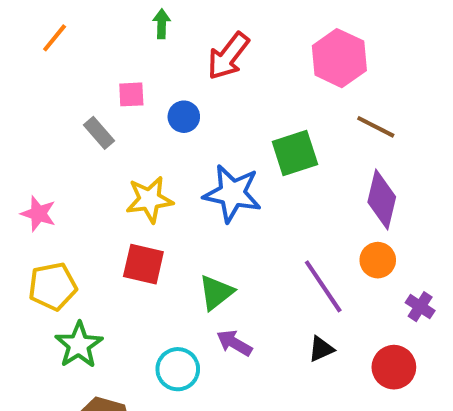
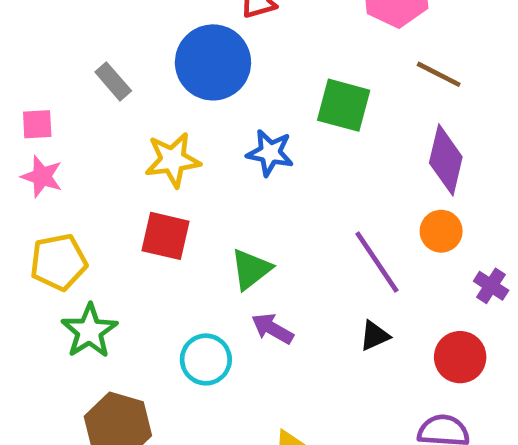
pink square: (131, 94) -> (37, 124), moved
blue circle: (184, 117) -> (213, 62), size x2.0
green square: (295, 153) -> (344, 105), turned 33
blue star: (232, 193) -> (270, 153), size x0.7

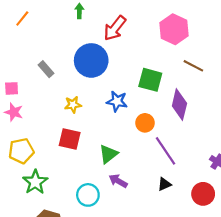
yellow star: (173, 160) -> (73, 105), size x0.7
purple diamond: (446, 160) -> (179, 105), moved
orange circle: (441, 231) -> (145, 123), moved

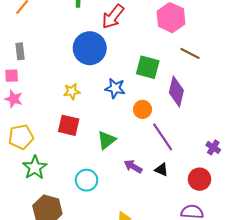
gray rectangle: (46, 69) -> (20, 51), moved, turned 35
purple arrow: (118, 181) -> (133, 166), moved
black triangle: (164, 184) -> (162, 170), turned 48

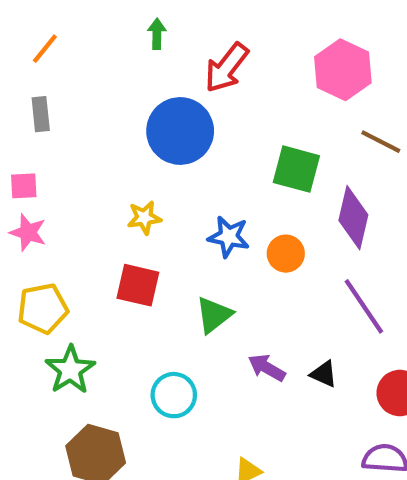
gray rectangle: (20, 51) -> (41, 114), moved
blue star: (115, 88) -> (229, 237), moved
purple line: (163, 137) -> (364, 306), moved

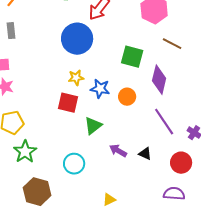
yellow star: (144, 218) -> (76, 78), moved
red square: (138, 285) -> (68, 103), moved

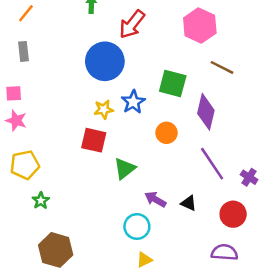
blue star: (100, 89) -> (133, 102), moved, turned 30
green star: (25, 152) -> (41, 201), size x0.6
cyan circle: (74, 164) -> (137, 226), moved

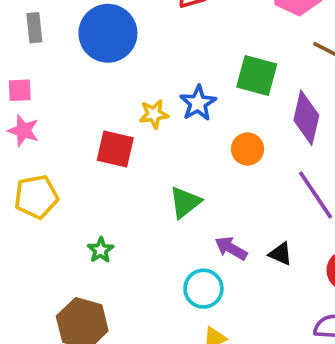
blue circle: (105, 61) -> (108, 33), moved
red square: (94, 140) -> (115, 149), moved
green star: (41, 201) -> (101, 250), moved

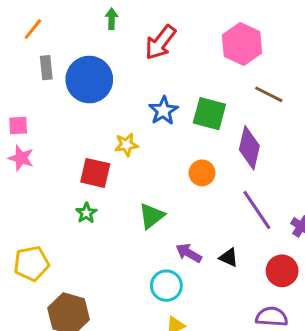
gray rectangle: (34, 28) -> (46, 68), moved
blue star: (198, 103) -> (163, 111), moved
yellow pentagon: (36, 197) -> (31, 263), moved
green star: (101, 250) -> (86, 213), moved

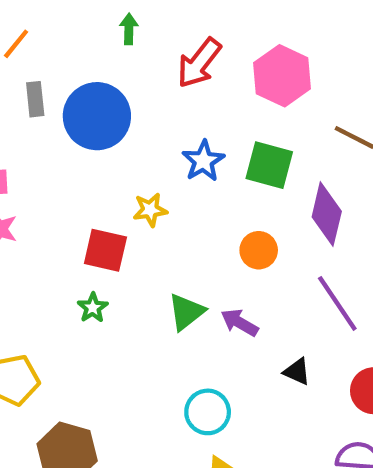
pink hexagon: (242, 44) -> (282, 76), moved
purple arrow: (189, 253) -> (239, 323), moved

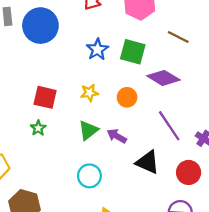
yellow star: (150, 210) -> (89, 93), moved
purple diamond: (327, 214) -> (163, 78), turned -72
black triangle: (297, 372) -> (148, 162), size x1.6
cyan circle: (208, 412) -> (89, 176), moved

